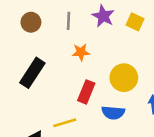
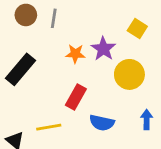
purple star: (103, 16) -> (103, 49), moved
gray line: (69, 21) -> (54, 18), moved
yellow circle: (124, 78) -> (129, 74), moved

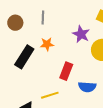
brown circle: (26, 15) -> (15, 23), moved
orange star: (75, 54) -> (47, 44), moved

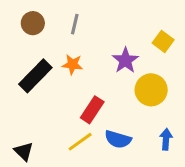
yellow line: (50, 95) -> (80, 142), moved, turned -30

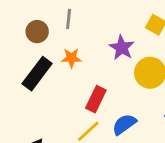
brown circle: (33, 23) -> (37, 32), moved
blue semicircle: (118, 139) -> (124, 124), turned 135

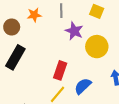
gray line: (69, 19) -> (61, 11), moved
orange star: (71, 58) -> (34, 15), moved

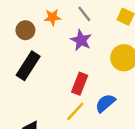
gray line: (61, 11) -> (84, 14), turned -40
purple star: (74, 31) -> (81, 40), moved

